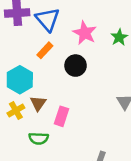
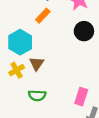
black circle: (76, 66) -> (84, 31), moved
pink rectangle: (61, 116) -> (81, 97), moved

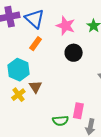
green semicircle: (37, 95) -> (60, 121), moved

